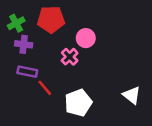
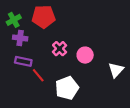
pink circle: (86, 38) -> (85, 55), moved
white triangle: (132, 95) -> (116, 70), moved, turned 35

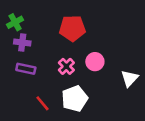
red pentagon: (44, 17) -> (72, 28), moved
pink cross: (60, 49) -> (66, 66), moved
red line: (38, 75) -> (43, 103), moved

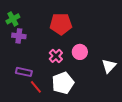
purple rectangle: (26, 69) -> (24, 72), moved

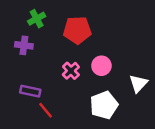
green cross: (13, 19) -> (37, 19), moved
white pentagon: (63, 83) -> (104, 105), moved

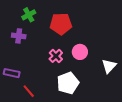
purple rectangle: (30, 91) -> (12, 73), moved
white pentagon: (104, 105) -> (68, 83), moved
red line: (46, 110) -> (29, 91), moved

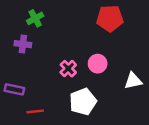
red pentagon: (61, 24) -> (110, 18), moved
white triangle: (109, 66) -> (133, 81), turned 35
red line: (29, 91) -> (35, 111), turned -56

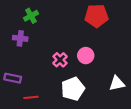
white triangle: (133, 81) -> (117, 83), moved

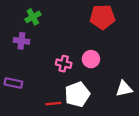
pink cross: (60, 60) -> (64, 64), turned -32
red line: (31, 97) -> (53, 104), moved

